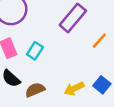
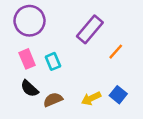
cyan rectangle: (35, 51) -> (53, 61), turned -56

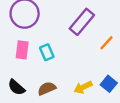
pink rectangle: (27, 59) -> (22, 50), turned 30
black semicircle: (29, 89) -> (16, 87), moved

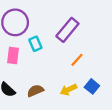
orange line: (106, 43) -> (77, 60), moved
cyan rectangle: (47, 52) -> (35, 44), moved

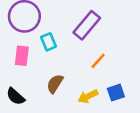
blue square: (92, 86) -> (116, 93), turned 32
brown semicircle: (35, 91) -> (55, 84), moved, turned -35

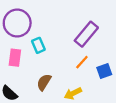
purple rectangle: (87, 25) -> (86, 34), moved
blue square: (116, 93) -> (104, 71), moved

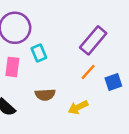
brown semicircle: (44, 82) -> (45, 95), turned -126

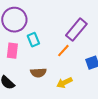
orange line: (88, 72) -> (63, 51), moved

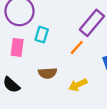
cyan rectangle: (33, 40) -> (42, 35), turned 40

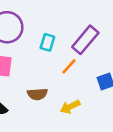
cyan rectangle: (42, 35) -> (47, 42), moved

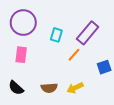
brown semicircle: (37, 94) -> (49, 88), moved

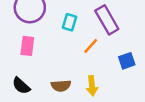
purple rectangle: (88, 33) -> (107, 20), turned -70
yellow arrow: (75, 88) -> (92, 86), turned -70

